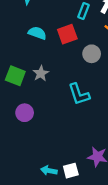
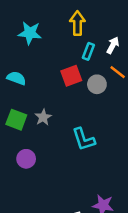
cyan semicircle: (37, 33) -> (16, 78), moved
gray circle: (92, 54) -> (97, 84), moved

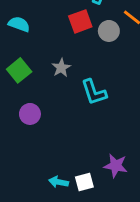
gray star: (43, 117) -> (61, 68), moved
green square: (16, 120) -> (19, 70), turned 30

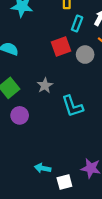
purple circle: (30, 114) -> (20, 115), moved
cyan arrow: (59, 182) -> (43, 168), moved

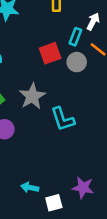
cyan rectangle: (77, 24) -> (75, 37), moved
gray star: (45, 86) -> (32, 96), size x1.5

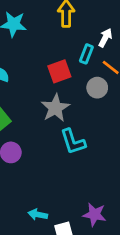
gray circle: (77, 62) -> (97, 88), moved
gray star: (32, 96) -> (55, 108), moved

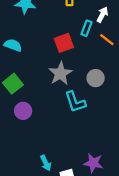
gray circle: (97, 88) -> (96, 78), moved
cyan arrow: (38, 215) -> (46, 163), turned -126

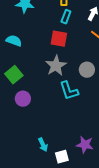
cyan rectangle: (86, 28) -> (66, 17), moved
red square: (64, 43) -> (59, 39), turned 30

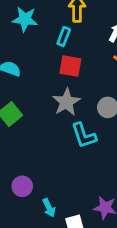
cyan rectangle: (66, 17) -> (64, 37), moved
purple circle: (23, 99) -> (22, 186), moved

